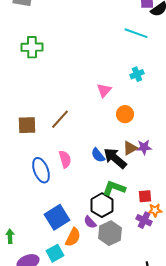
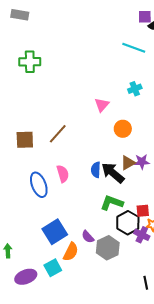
blue semicircle: (98, 155) -> (96, 170), turned 42
black hexagon: (102, 205) -> (128, 223), moved

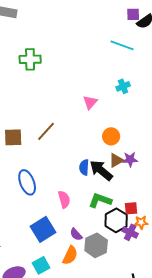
green cross: (30, 62) -> (30, 59), moved
orange circle: (123, 129) -> (111, 136), moved
pink semicircle: (63, 174) -> (64, 199), moved
orange semicircle: (71, 252) -> (70, 255), moved

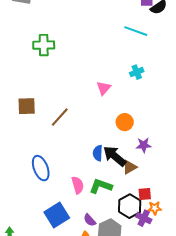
brown square: (13, 137) -> (27, 106), moved
brown triangle: (116, 160) -> (130, 167), moved
green L-shape: (100, 200) -> (101, 186), moved

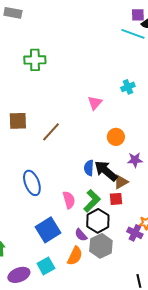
cyan line: (136, 31) -> (133, 34), moved
green L-shape: (101, 186) -> (92, 201), turned 115
red square: (145, 194) -> (116, 199), moved
black hexagon: (130, 206) -> (98, 221), moved

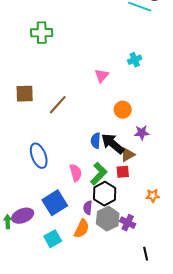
purple cross: (135, 233) -> (128, 223), moved
purple semicircle: (81, 235) -> (88, 208), turned 48
purple ellipse: (19, 275) -> (23, 216), moved

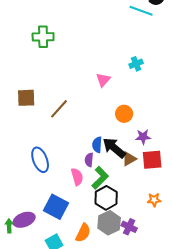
red square: (123, 172) -> (152, 160), moved, size x1.5
blue square: (55, 203) -> (56, 207), turned -30
purple semicircle: (88, 208) -> (89, 160), moved

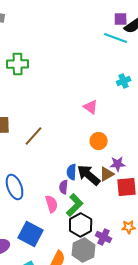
cyan cross: (136, 64) -> (124, 81), moved
pink triangle: (103, 80) -> (91, 107), moved, turned -35
brown triangle: (129, 159) -> (107, 174), moved
purple cross: (129, 227) -> (104, 237), moved

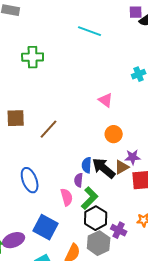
cyan line: (116, 38) -> (90, 31), moved

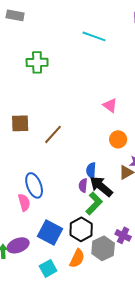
black arrow: (104, 168) -> (101, 186), moved
pink semicircle: (67, 197) -> (24, 202), moved
black hexagon: (96, 218) -> (81, 229), moved

